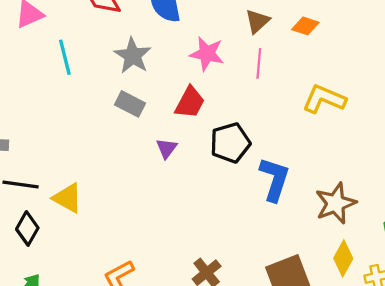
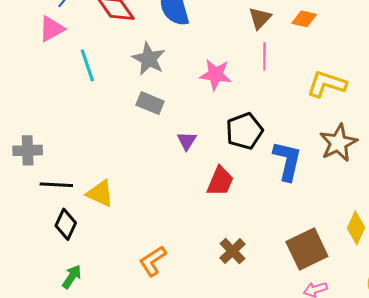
pink star: (207, 54) -> (215, 75), moved
red trapezoid: (190, 102) -> (220, 181), moved
brown star: (336, 203) -> (338, 143), moved

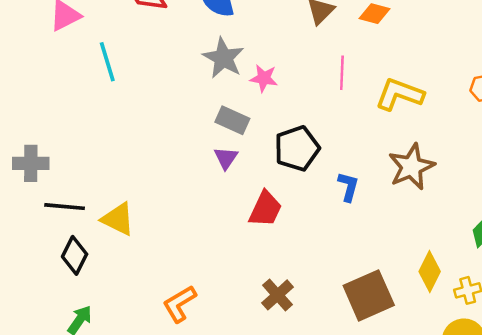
pink line: (264, 56) -> (342, 73), moved
gray star: (149, 59) -> (223, 58), moved
pink star: (215, 75) -> (264, 78), size x0.7
gray rectangle: (150, 103) -> (232, 120), moved
blue L-shape: (287, 161) -> (348, 187), size x0.6

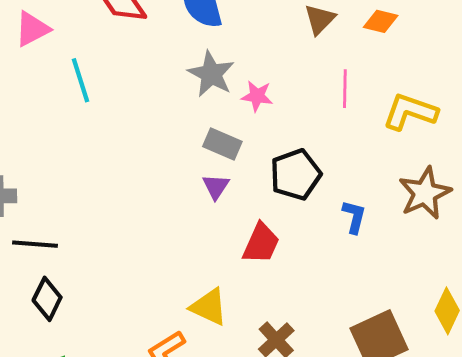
yellow triangle: (118, 219) -> (209, 307), moved

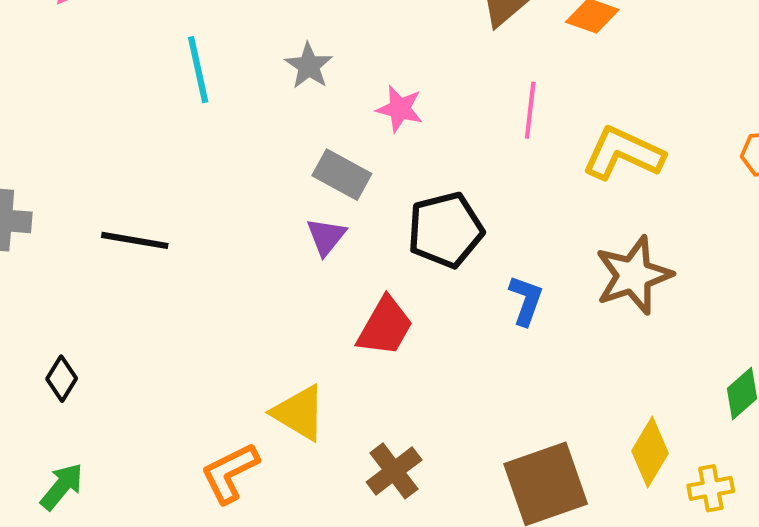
gray star: (211, 74) -> (309, 66), moved, size x0.7
cyan line: (80, 80) -> (198, 70), moved
black line: (35, 244) -> (135, 240), moved
black diamond: (47, 299) -> (62, 379), size x0.7

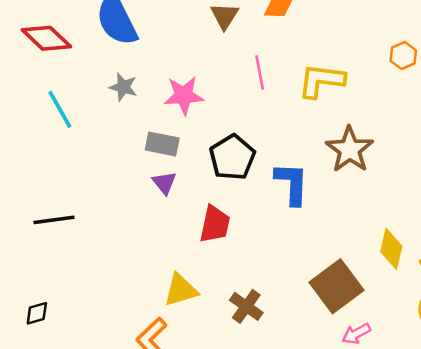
pink star: (400, 109) -> (184, 95), size x1.4
blue L-shape: (526, 300) -> (292, 183), size x1.5
black diamond: (62, 379) -> (37, 313), turned 60
yellow triangle: (299, 413) -> (181, 290), turned -30

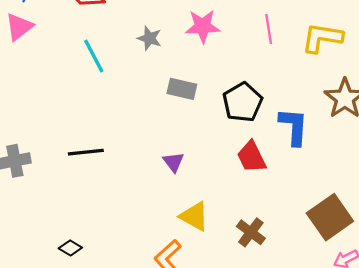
pink star: (184, 95) -> (203, 26), moved
purple triangle: (164, 183) -> (173, 162), moved
red trapezoid: (215, 224) -> (251, 157), moved, turned 140
yellow triangle: (181, 290) -> (194, 216), turned 44
black diamond: (37, 313) -> (70, 248), moved, turned 45

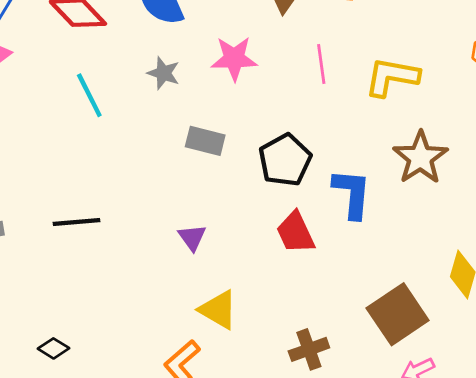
brown cross: (251, 232) -> (309, 349), moved, turned 32

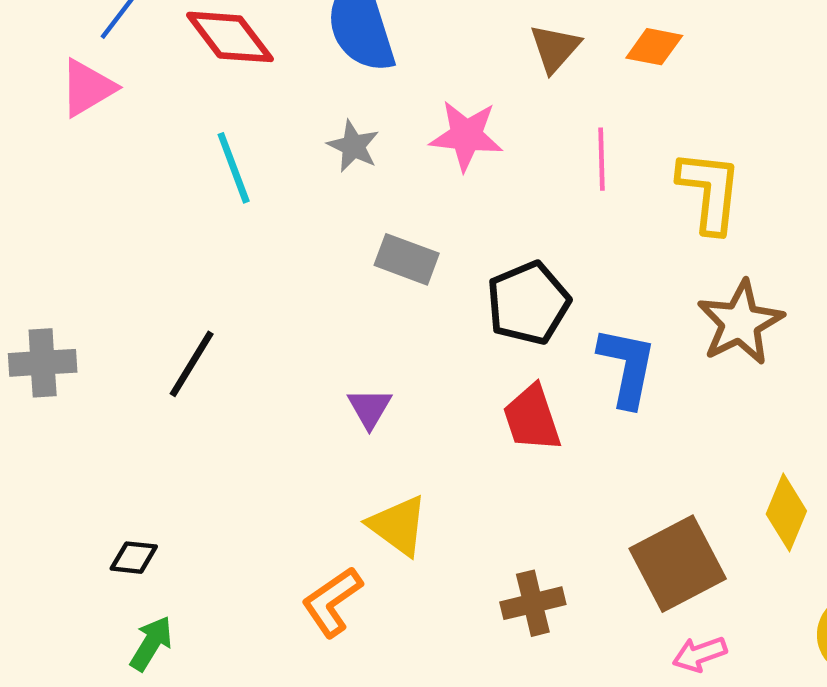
yellow L-shape: (392, 77) -> (710, 191), turned 80
black line: (77, 222) -> (192, 364), turned -60
black diamond: (54, 348) -> (134, 558), turned -32

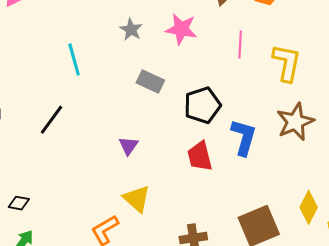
cyan line: (234, 168) -> (74, 59), moved

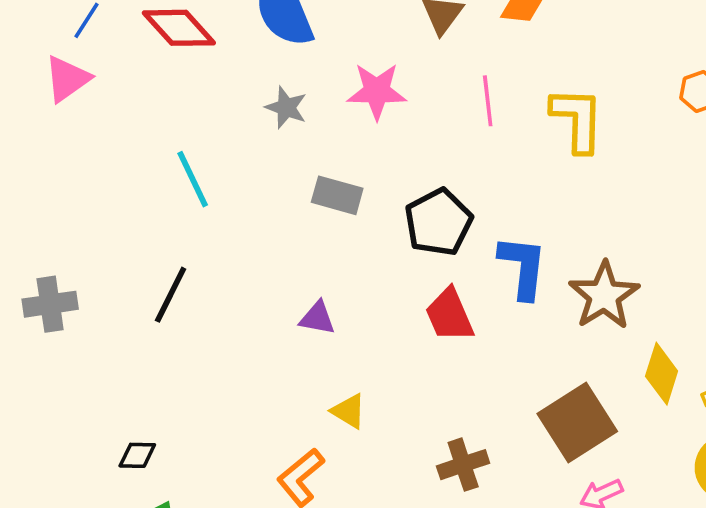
brown star: (295, 122) -> (604, 296), moved
purple triangle: (128, 146) -> (317, 318), turned -45
yellow triangle: (137, 199) -> (349, 411), size x0.7

